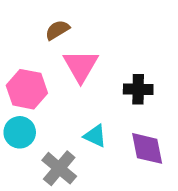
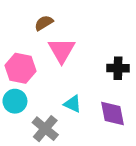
black cross: (138, 89) -> (118, 68), moved

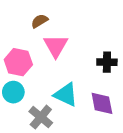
cyan triangle: (73, 104) -> (66, 95), size x1.5

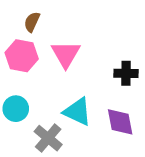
brown semicircle: (40, 21) -> (32, 22), moved, turned -35
pink hexagon: (18, 62) -> (22, 56), moved

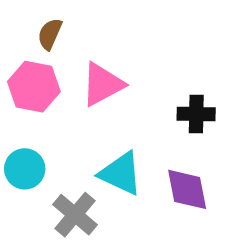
pink triangle: (66, 54) -> (102, 84), turned 32

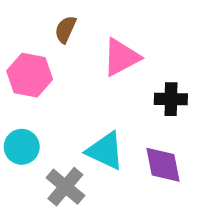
brown semicircle: (50, 34) -> (65, 29), moved
pink triangle: (102, 84) -> (121, 57), moved

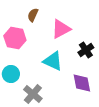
black cross: (171, 99) -> (86, 50), turned -35
cyan triangle: (105, 151) -> (53, 61), moved

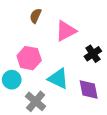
pink hexagon: (15, 38) -> (29, 58), moved
cyan triangle: (53, 61) -> (58, 79), moved

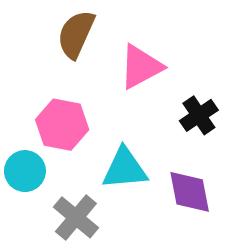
brown semicircle: (36, 16) -> (76, 34), size x1.5
cyan triangle: (58, 79) -> (125, 169), turned -30

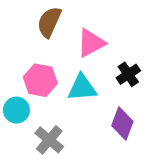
cyan triangle: (125, 169) -> (82, 88), moved
purple diamond: (190, 192) -> (122, 124), turned 32

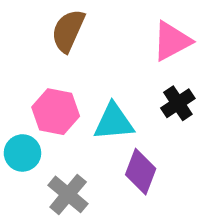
pink triangle: (91, 43) -> (172, 41), moved
purple diamond: (122, 124) -> (141, 172), moved

